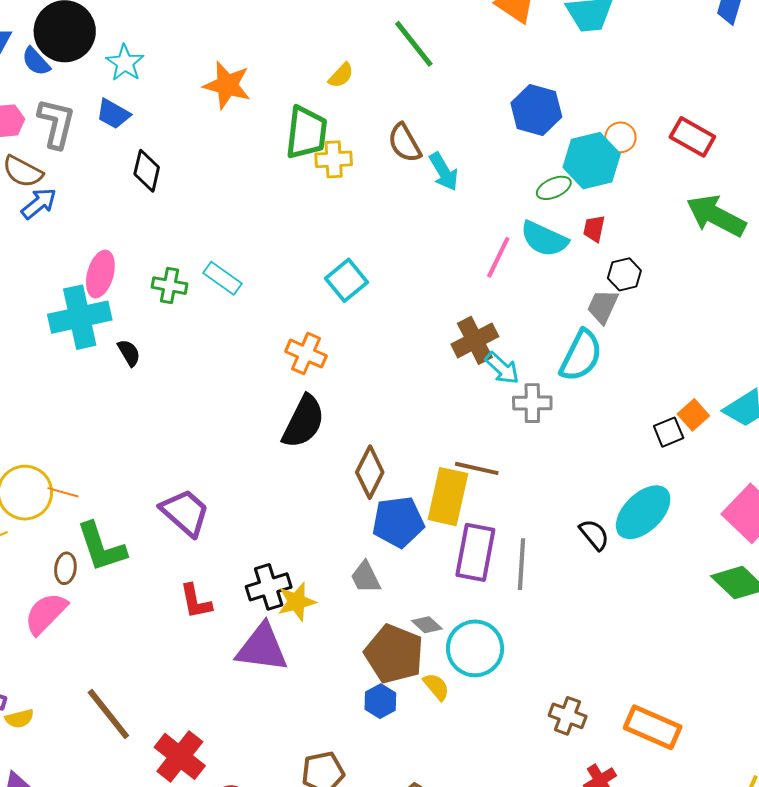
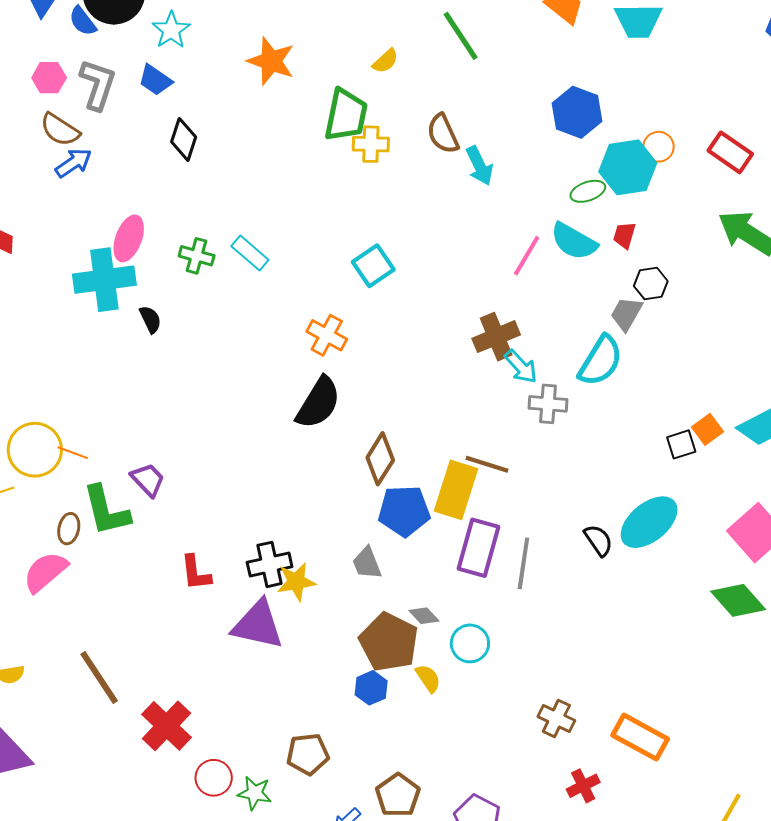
purple trapezoid: (185, 512) -> (148, 480), moved, size x0.7
cyan circle: (475, 648) -> (470, 643), size x0.7

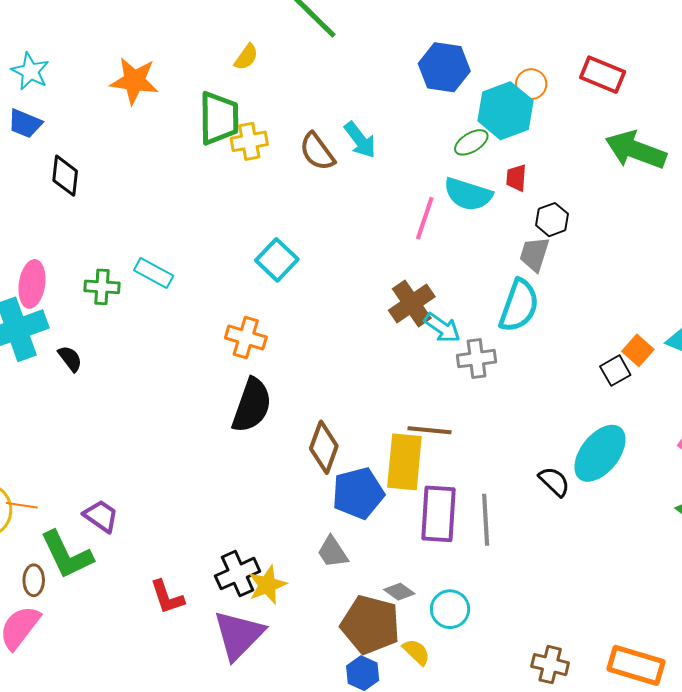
brown semicircle: (443, 134) -> (317, 152), moved
purple triangle: (258, 625) -> (239, 635), turned -46

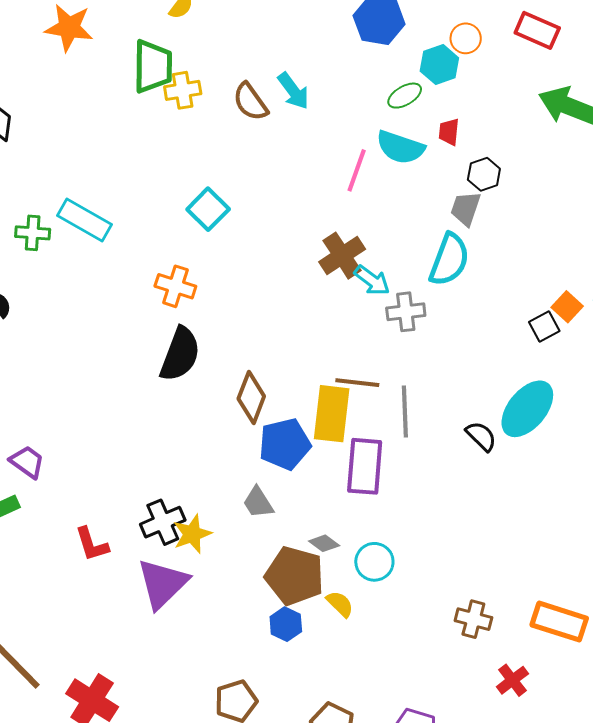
cyan hexagon: (505, 111) -> (439, 64), size x0.7
cyan rectangle: (154, 273) -> (85, 220), size x1.4
gray line: (486, 520) -> (405, 412), moved

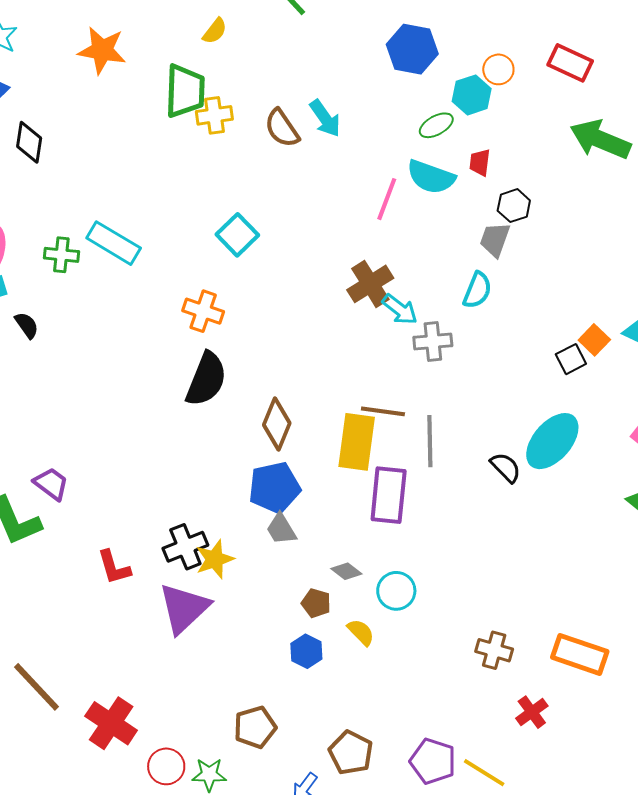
cyan semicircle: (449, 260) -> (477, 290), size x0.7
blue pentagon: (285, 444) -> (274, 487), moved
brown pentagon: (294, 576) -> (316, 603), size x0.5

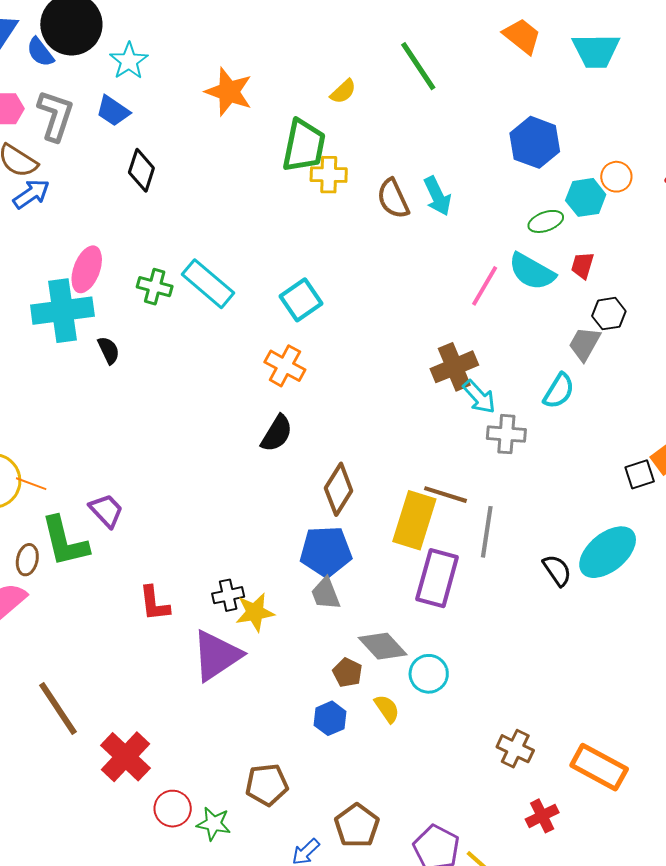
cyan square: (237, 235) -> (301, 300), moved
black semicircle: (206, 379) -> (277, 433), size x0.7
black cross: (185, 547) -> (228, 595), size x0.7
gray diamond: (346, 571) -> (383, 646), size x1.6

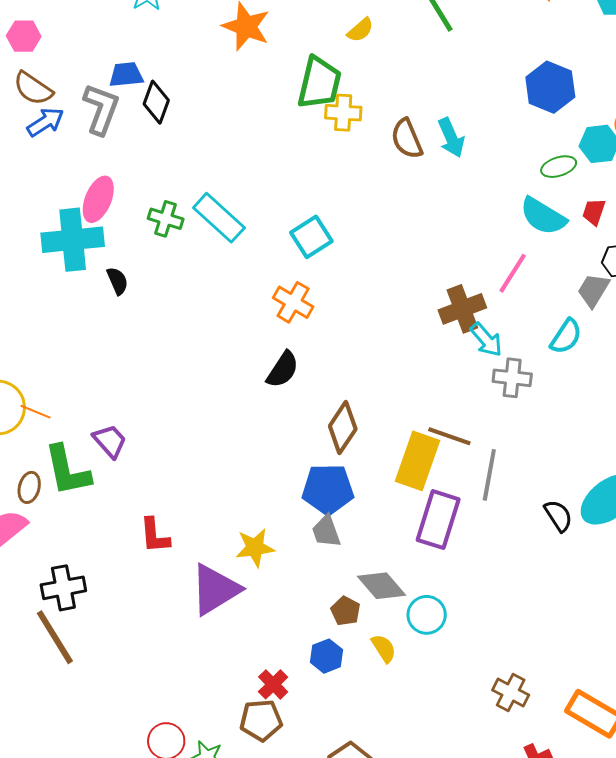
blue trapezoid: (113, 111) -> (126, 75), moved, turned 138
gray L-shape: (55, 116) -> (101, 109), moved
pink line: (485, 286) -> (513, 273), moved
black cross: (228, 595) -> (63, 588), moved, size x1.4
red cross: (125, 757) -> (273, 684), moved, size x0.6

